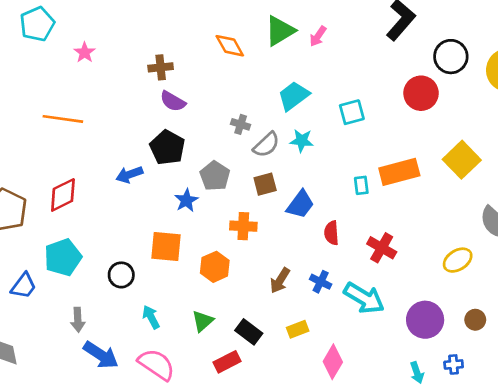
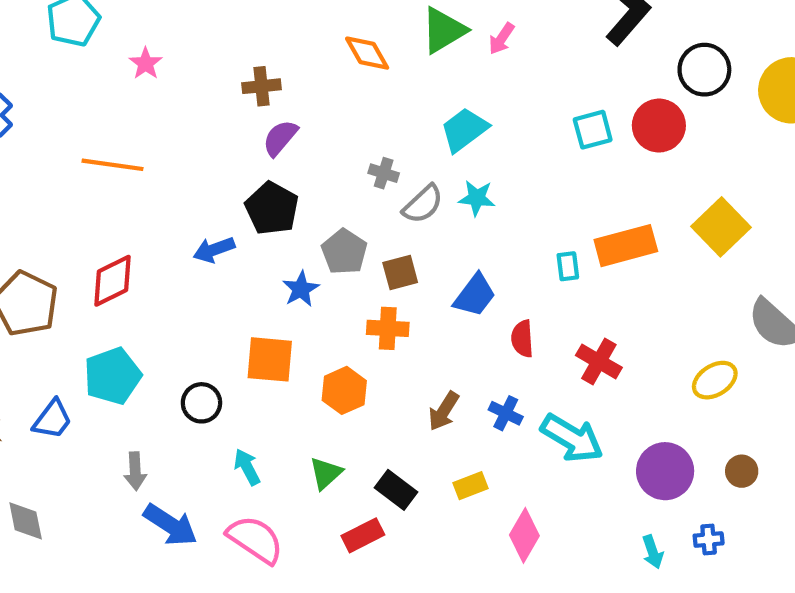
purple semicircle: (173, 101) -> (280, 138), turned 100
cyan square: (352, 112) -> (593, 130), moved
brown square: (265, 184) -> (400, 272), moved

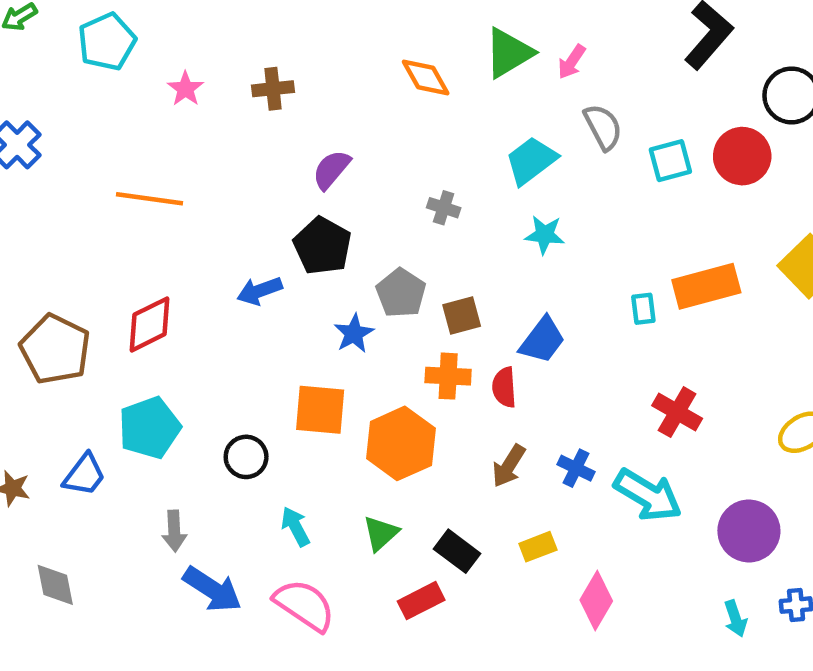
brown cross: (262, 86) -> (273, 89), moved
gray semicircle: (423, 204) -> (603, 127), moved, turned -75
red semicircle: (522, 339) -> (504, 387), moved
orange hexagon: (344, 390) -> (401, 443), size x1.4

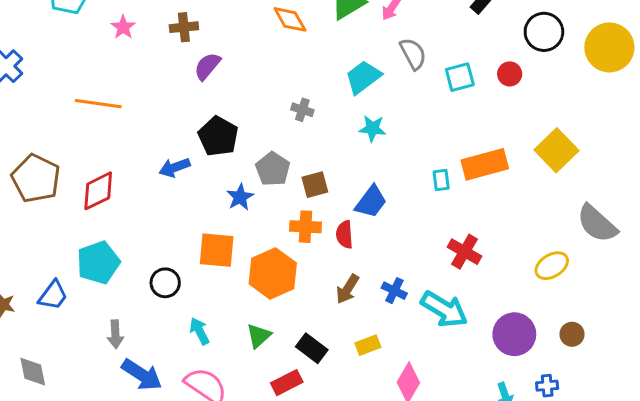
red circle: (742, 156) -> (510, 74), size x0.6
purple semicircle: (331, 170) -> (207, 66), moved
brown pentagon: (55, 349) -> (36, 178), moved

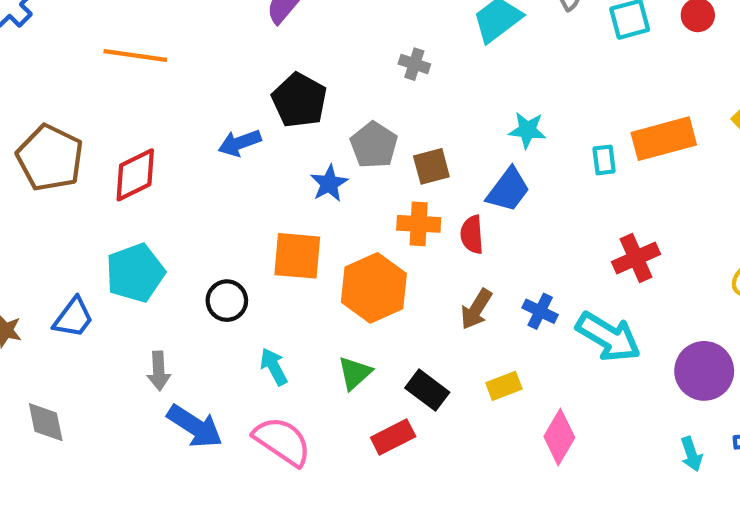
cyan star: (373, 128) -> (527, 130), moved
red cross: (464, 252) -> (636, 258), turned 36

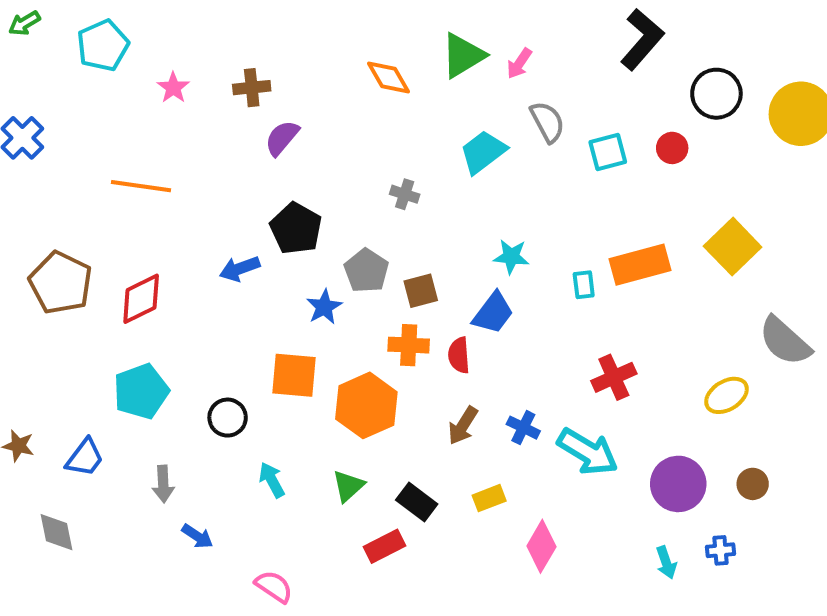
blue trapezoid: (73, 318) -> (85, 458), moved
blue arrow: (195, 426) -> (197, 536), size x0.6
pink semicircle: (282, 441) -> (274, 587), moved, size x0.7

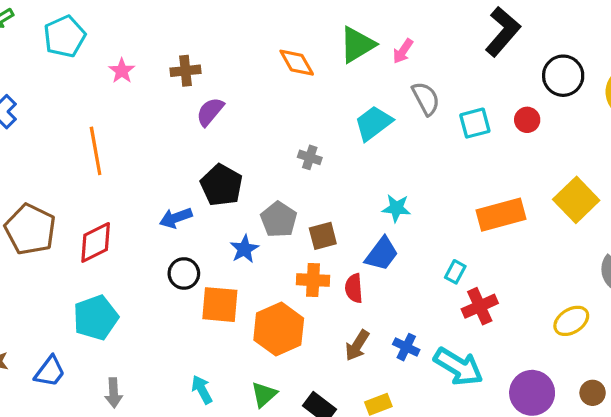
orange line: (141, 186) -> (96, 151), turned 72
cyan rectangle: (584, 285) -> (455, 272), moved, turned 35
black circle: (228, 418) -> (184, 273), moved

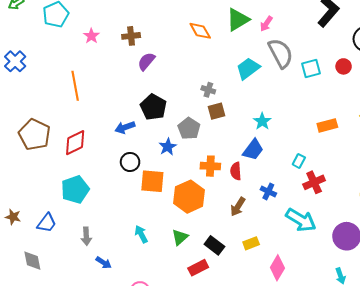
gray semicircle: (426, 99) -> (281, 53), size x1.4
cyan star: (396, 208) -> (262, 121), turned 30
orange rectangle: (501, 215) -> (327, 125), size x0.7
brown square: (323, 236) -> (216, 111), moved
blue cross: (406, 347) -> (268, 191), moved

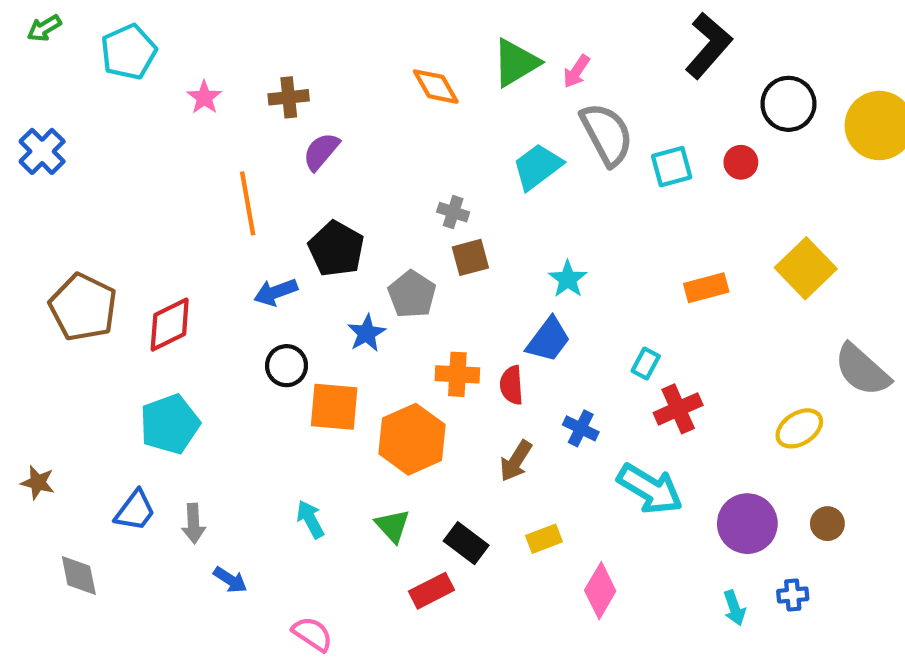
orange line: (75, 86) -> (248, 203), moved
blue trapezoid: (47, 223) -> (135, 511), moved
green triangle: (180, 237) -> (393, 526), turned -30

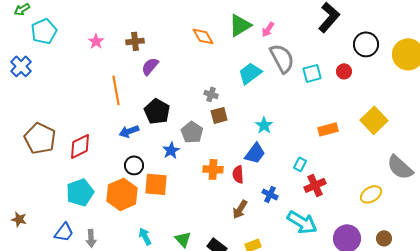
cyan pentagon: (129, 52) -> (44, 31), moved
orange hexagon: (412, 439) -> (122, 194), moved

